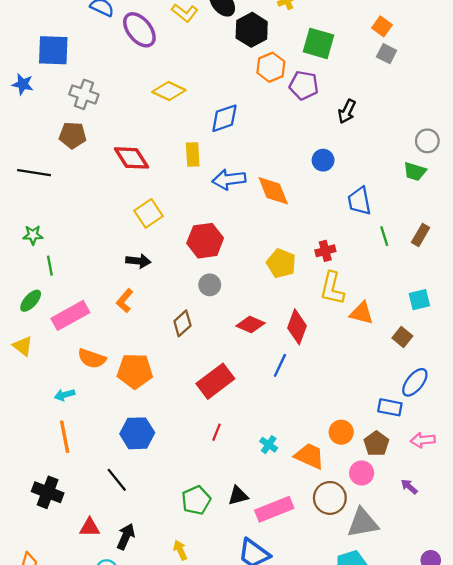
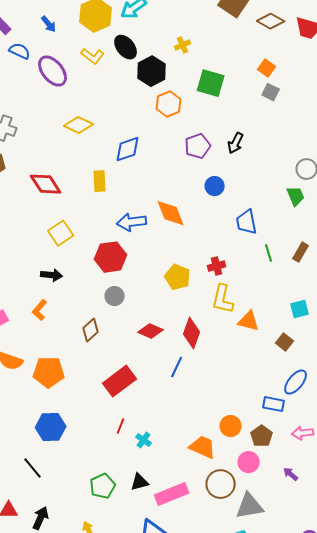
purple pentagon: (304, 85) -> (198, 146), moved, turned -30
green trapezoid: (415, 171) -> (296, 196), turned -130
blue arrow: (229, 179) -> (132, 222), moved
cyan cross: (269, 445) -> (144, 440), moved

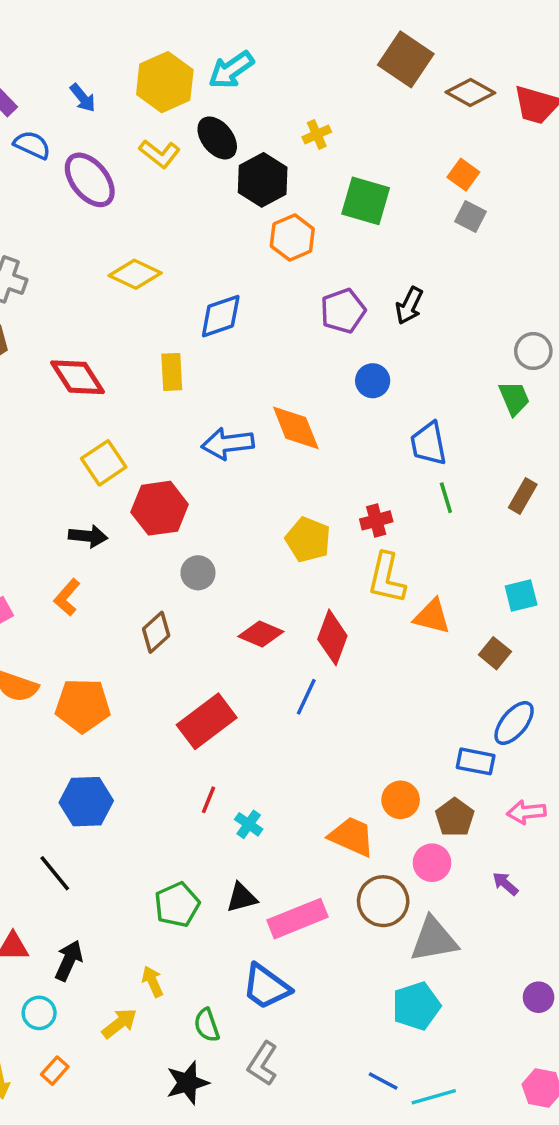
green line: (269, 253) -> (446, 498), moved
red hexagon: (111, 257) -> (160, 508), moved

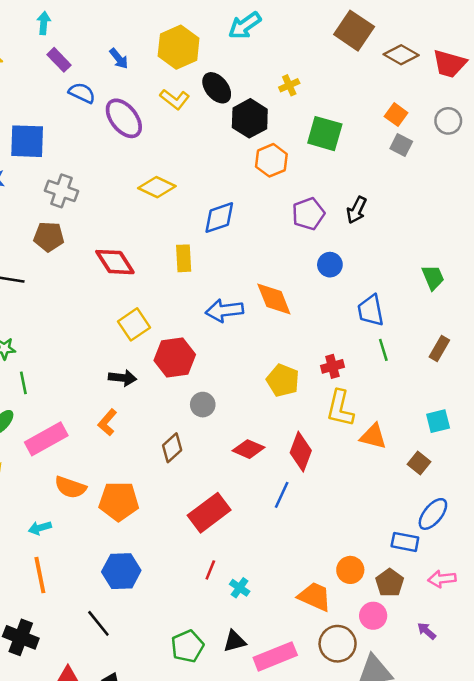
cyan arrow: (231, 70) -> (245, 25), moved
gray circle: (533, 351) -> (448, 121), moved

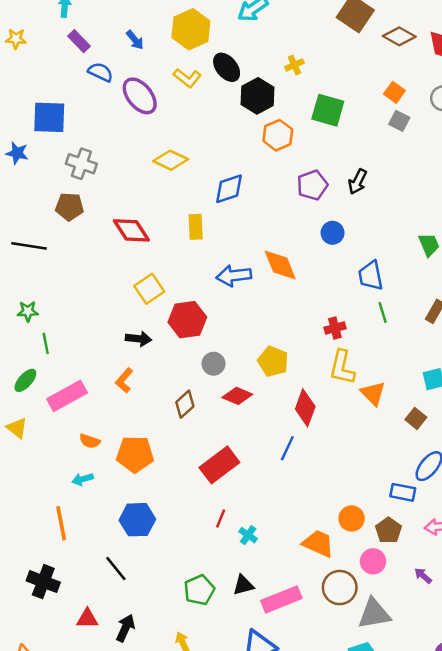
yellow pentagon: (283, 380) -> (273, 361), moved
orange triangle: (373, 436) -> (373, 393), turned 32
red diamond: (248, 449) -> (237, 396), moved
orange semicircle: (70, 487) -> (90, 441), size x0.7
cyan arrow: (40, 528) -> (83, 479), moved

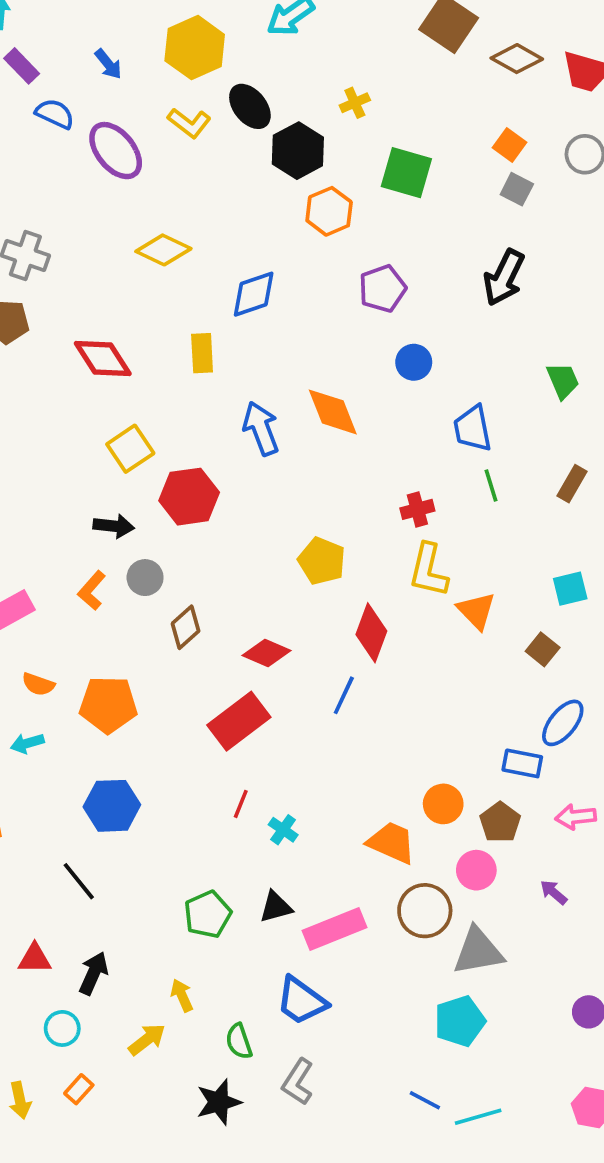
black arrow: (358, 182) -> (504, 278), moved, size x1.4
blue arrow: (234, 276) -> (261, 428), turned 76
gray circle: (214, 364) -> (145, 578), moved
red diamond: (237, 396) -> (266, 653), moved

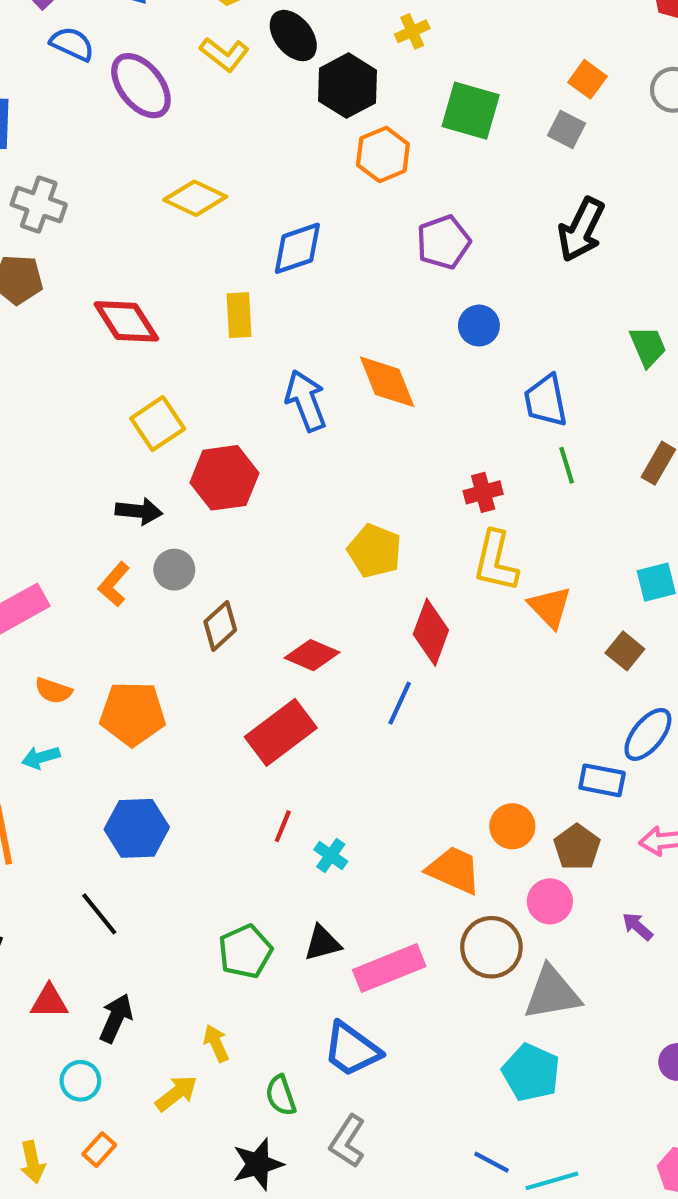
gray square: (517, 189) -> (567, 129), moved
cyan pentagon: (460, 1021) -> (531, 1072), turned -30

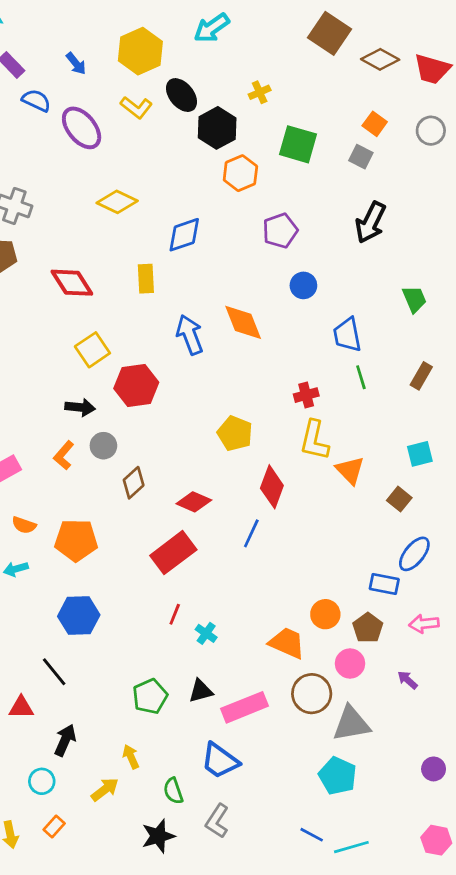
red triangle: (49, 1001) -> (21, 707), moved

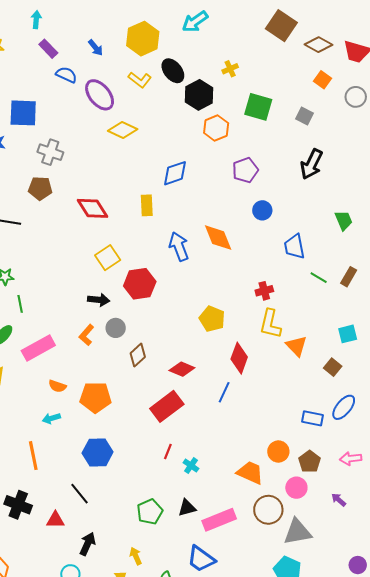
orange square: (375, 124) -> (323, 80), moved
yellow diamond: (117, 202) -> (123, 130), moved
green line: (361, 377) -> (319, 278), moved, turned -42
blue rectangle: (384, 584) -> (313, 418), moved

